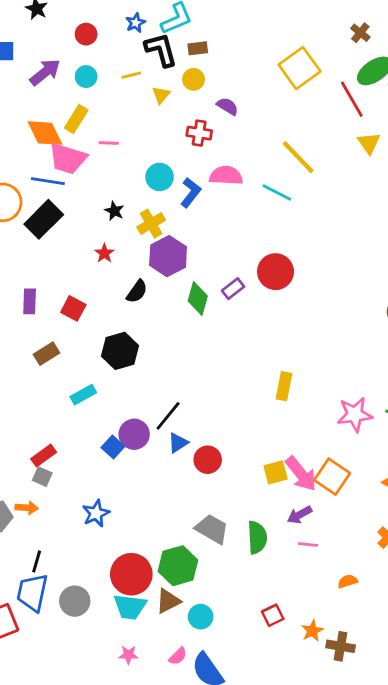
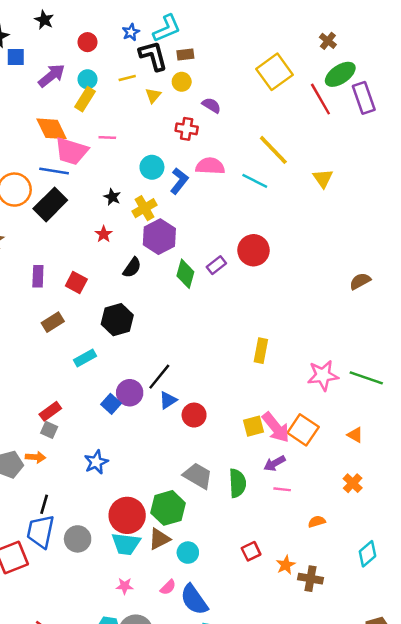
yellow rectangle: (76, 119) -> (85, 99), moved
yellow triangle: (369, 143) -> (323, 178), moved

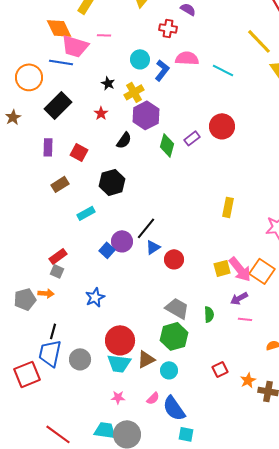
yellow line: (273, 150) -> (259, 41), moved
black rectangle: (50, 204) -> (58, 105), moved
green semicircle: (237, 483) -> (209, 314), size x0.7
green hexagon: (168, 508) -> (174, 336), moved

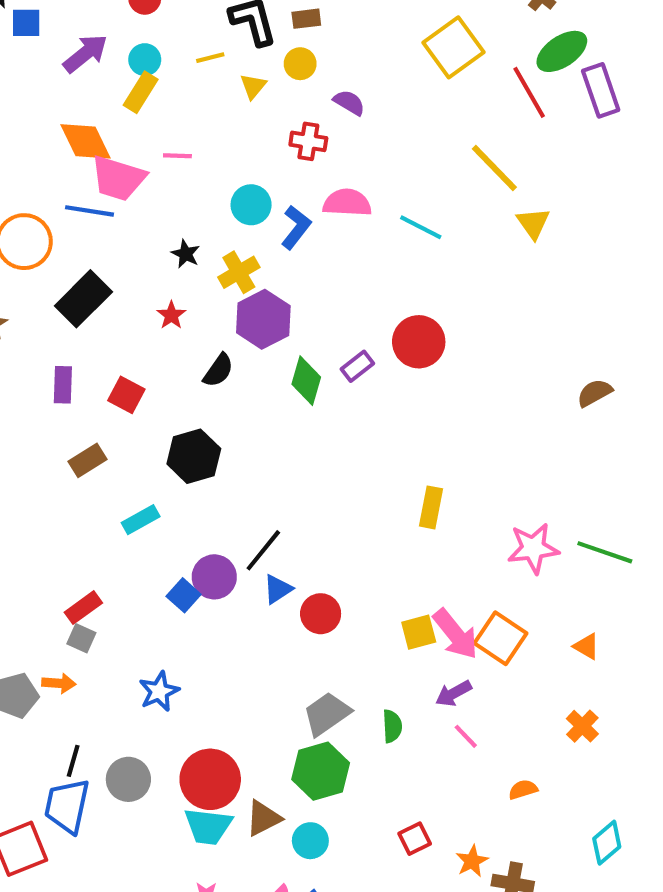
gray trapezoid: (177, 308) -> (327, 714), turned -65
pink line: (245, 319) -> (466, 736), turned 40
gray circle: (80, 359) -> (128, 779), moved

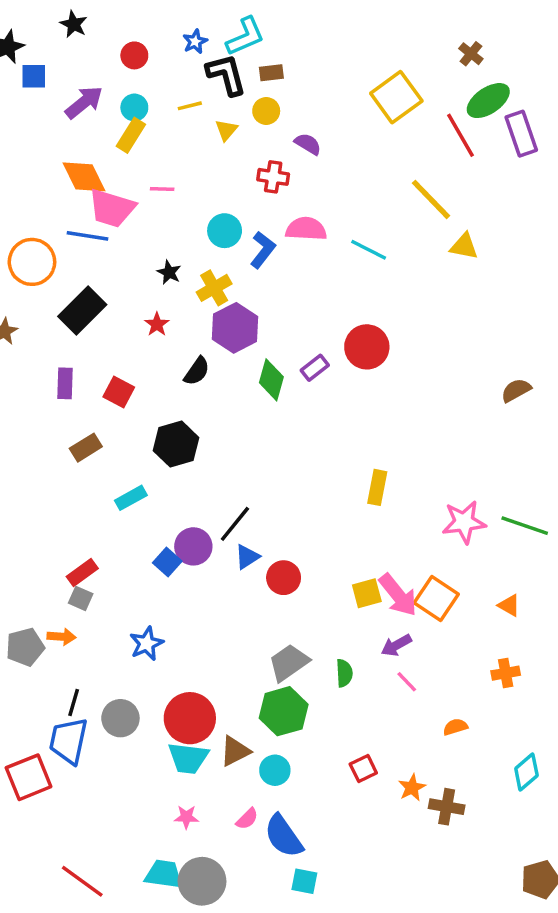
yellow triangle: (533, 223) -> (464, 246), turned -44
orange cross: (582, 726) -> (506, 673), turned 36

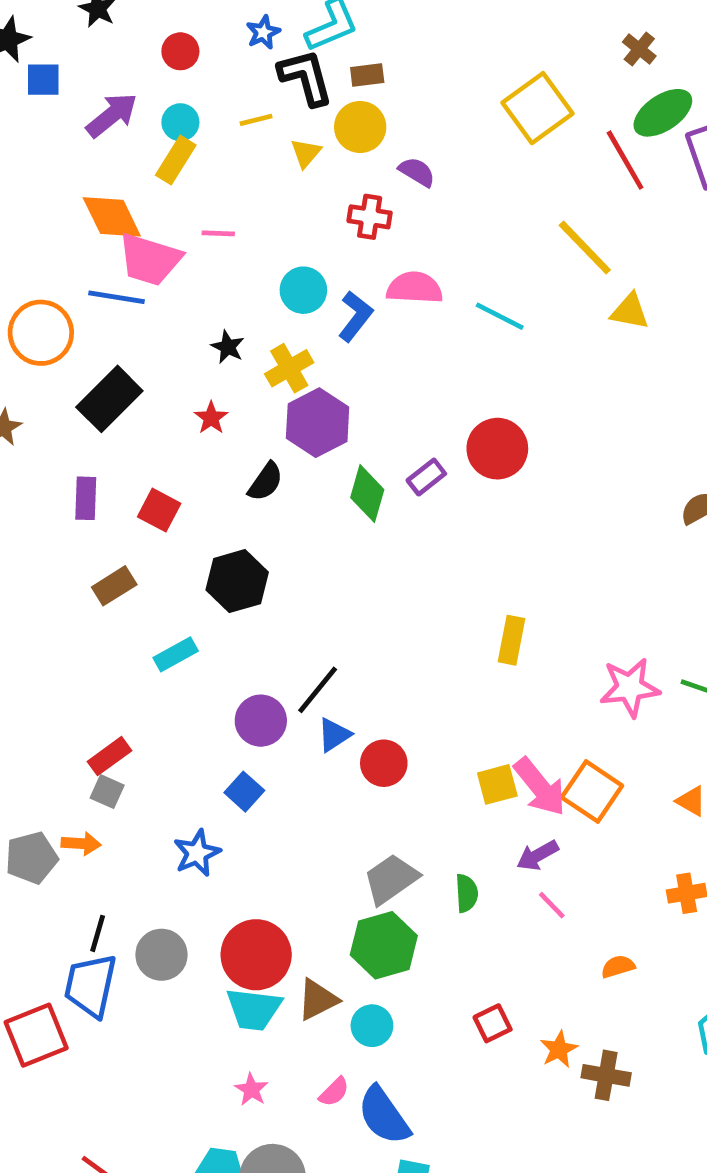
yellow circle: (266, 111) -> (360, 127), size x1.4
blue square: (167, 562) -> (244, 792), moved
pink star: (186, 817) -> (251, 1090), turned 30

